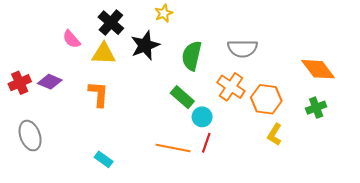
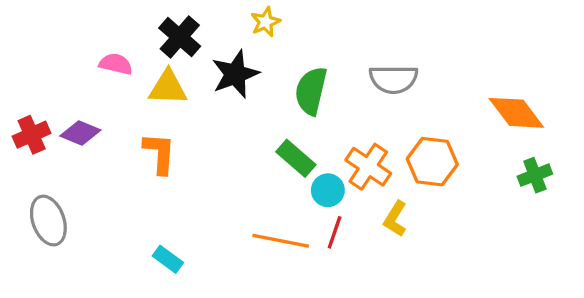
pink semicircle: (71, 39) -> (116, 64), turned 144
orange cross: (231, 87) -> (368, 167), moved
green cross: (316, 108) -> (535, 175), moved
yellow L-shape: (275, 134) -> (395, 219), moved

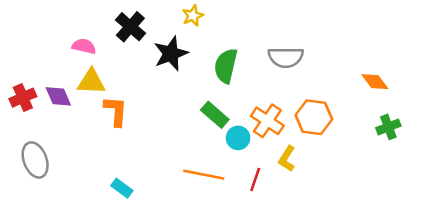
yellow triangle: (168, 88) -> (91, 82), moved
orange diamond: (516, 113) -> (375, 82), size x0.7
purple diamond: (80, 133) -> (58, 96), turned 44
red line: (335, 232) -> (255, 179), moved

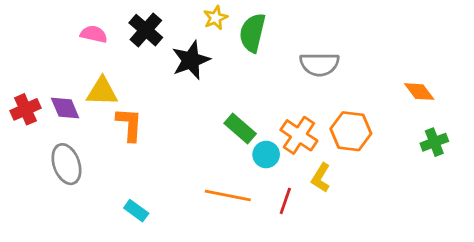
pink semicircle: (84, 46) -> (94, 34), moved
green semicircle: (226, 66) -> (252, 33), moved
gray ellipse: (35, 160) -> (66, 164), moved

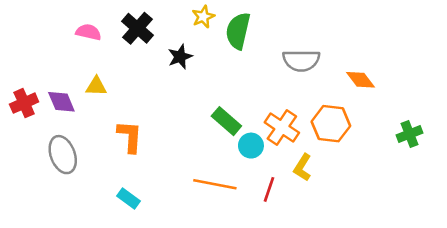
black star: (191, 60) -> (180, 57), size x0.7
yellow triangle: (102, 92) -> (96, 86), size x0.7
orange diamond: (419, 92) -> (361, 80), moved
orange L-shape: (129, 124) -> (130, 137), moved

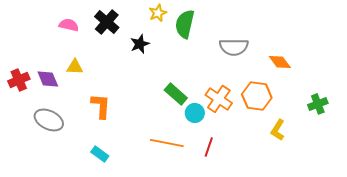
gray ellipse: (63, 155) -> (49, 120), turned -44
yellow L-shape: (303, 167) -> (278, 130), moved

